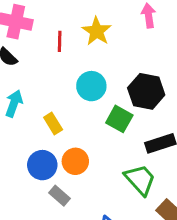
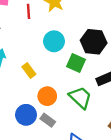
blue circle: (42, 165) -> (26, 115), moved
green trapezoid: (140, 180) -> (80, 98), moved
gray rectangle: (59, 196) -> (48, 120), moved

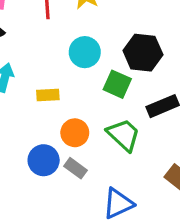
yellow rectangle: (29, 70) -> (48, 95), turned -56

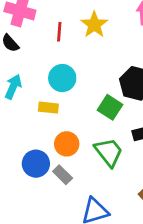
cyan circle: (85, 52) -> (62, 78), moved

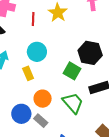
yellow rectangle: (48, 108) -> (28, 73), turned 64

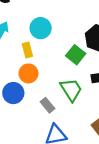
orange circle: (43, 99) -> (28, 73), moved
gray rectangle: (41, 121) -> (48, 105), moved

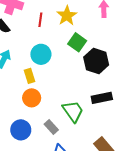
green square: (76, 55) -> (77, 42), moved
blue circle: (13, 93) -> (21, 130), moved

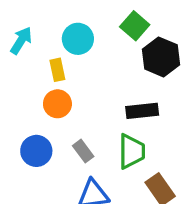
black rectangle: (102, 98) -> (142, 111), moved
green trapezoid: (73, 111) -> (132, 151), moved, turned 30

